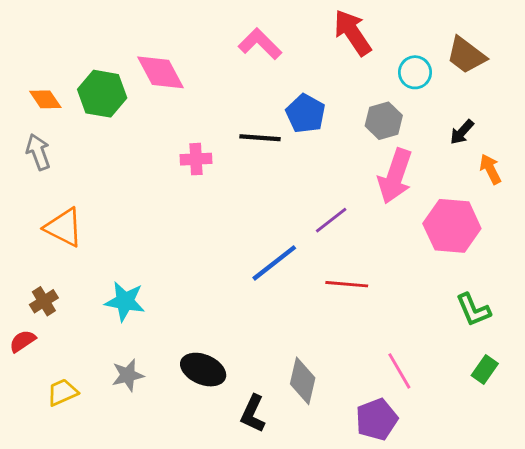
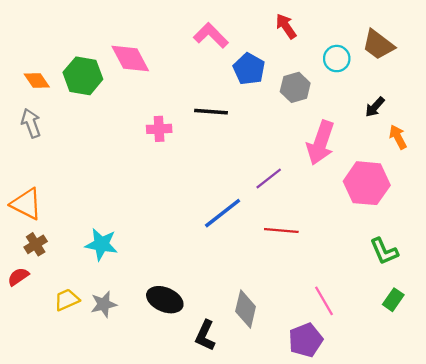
red arrow: (352, 33) -> (286, 26), size x0.7
blue pentagon: (305, 114) -> (249, 69), moved
gray hexagon: (384, 121) -> (295, 87), moved
orange triangle: (64, 227) -> (26, 204), moved
yellow trapezoid: (62, 392) -> (67, 300), moved

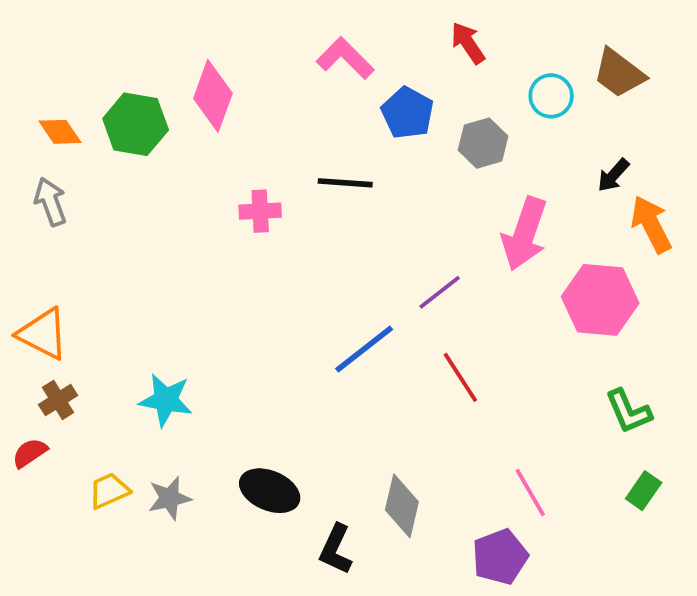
pink diamond: (130, 59) -> (213, 96), turned 48
orange arrow: (398, 137) -> (651, 224), size x1.4
red line: (281, 230) -> (460, 377), turned 52

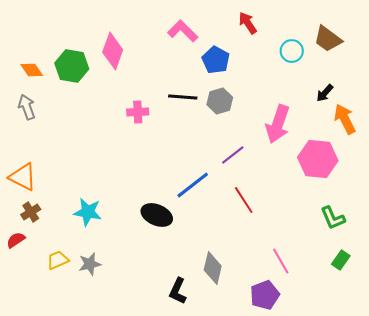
gray hexagon: (483, 143) -> (220, 101), moved
black ellipse: (270, 491) -> (157, 215), moved

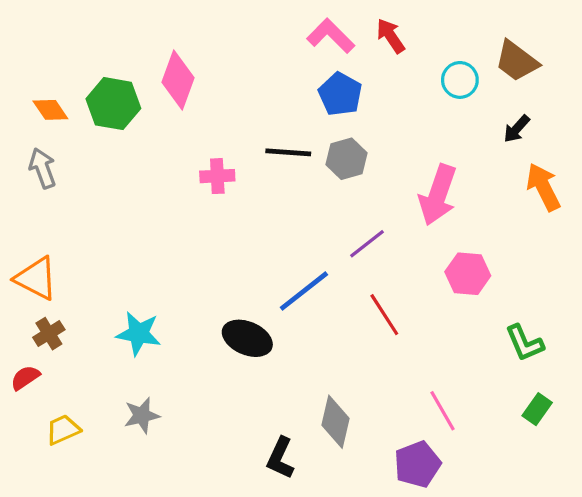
pink L-shape: (183, 31) -> (331, 36), moved
black arrow: (325, 93) -> (517, 129), moved
pink hexagon: (318, 159) -> (468, 274), moved, size x0.7
yellow trapezoid: (58, 260) -> (63, 430), moved

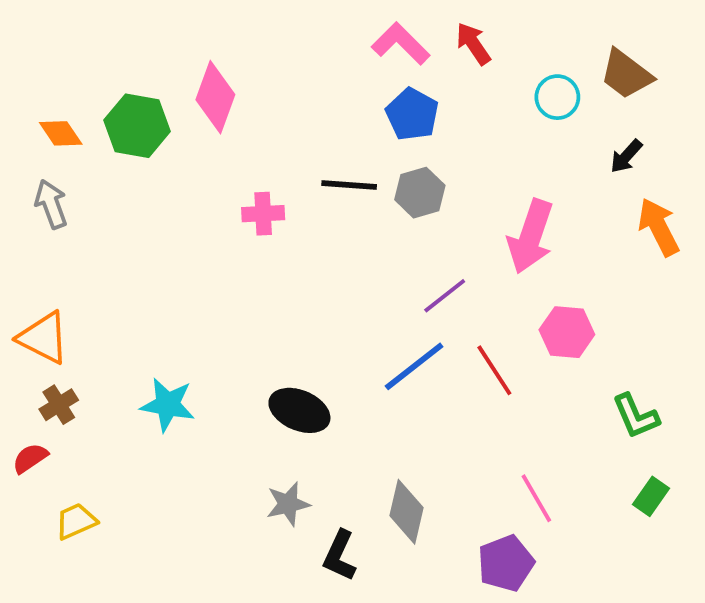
blue line: (304, 291) -> (414, 366), moved
red line: (384, 315) -> (494, 370), moved
gray star: (142, 415) -> (288, 504), moved

